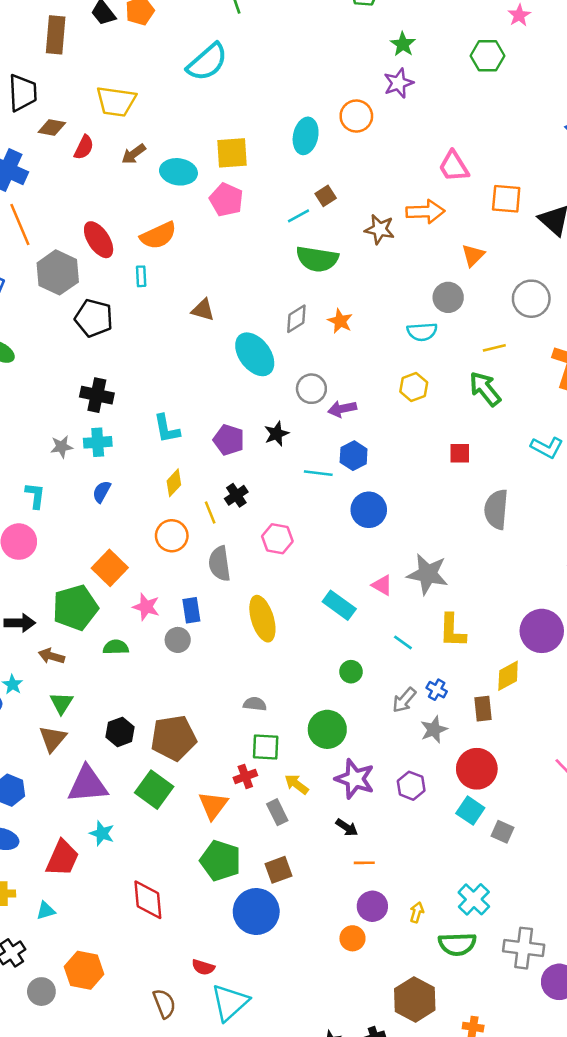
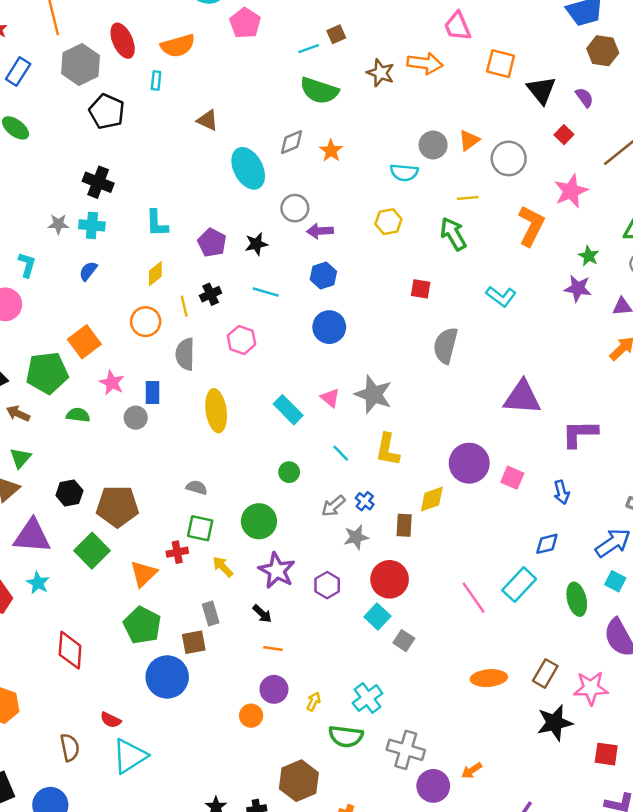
orange triangle: (473, 255) -> (469, 140), moved
cyan line: (318, 473) -> (266, 292), moved
gray rectangle: (277, 812) -> (211, 613), moved

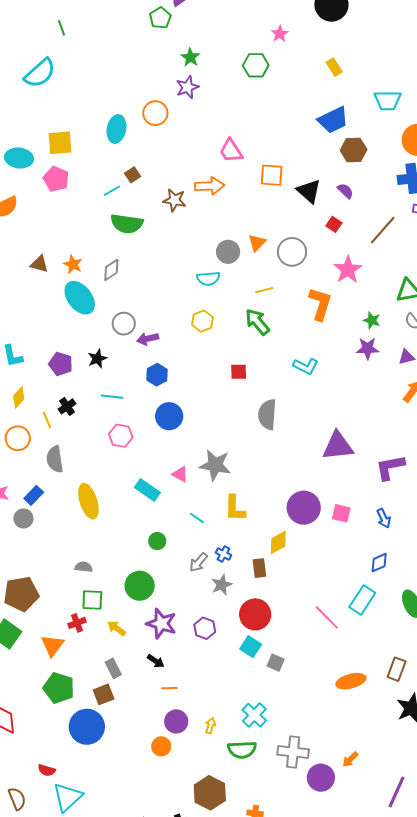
orange star: (331, 151) -> (73, 264), moved
pink hexagon: (242, 340) -> (121, 436), moved
blue rectangle: (153, 392) -> (34, 495), turned 54

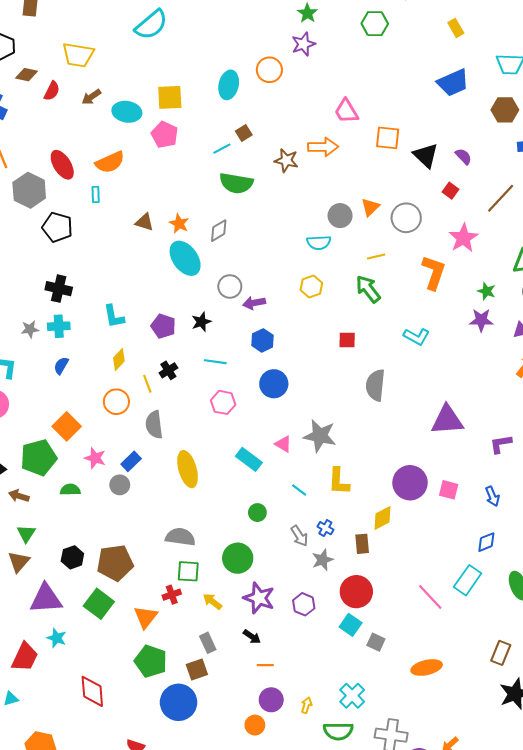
brown hexagon: (354, 150) -> (505, 110), moved
purple L-shape: (390, 467) -> (501, 444), size x0.7
gray arrow: (198, 562) -> (299, 536), turned -75
gray semicircle: (84, 567) -> (180, 537), size x1.6
orange ellipse: (351, 681) -> (427, 667), moved

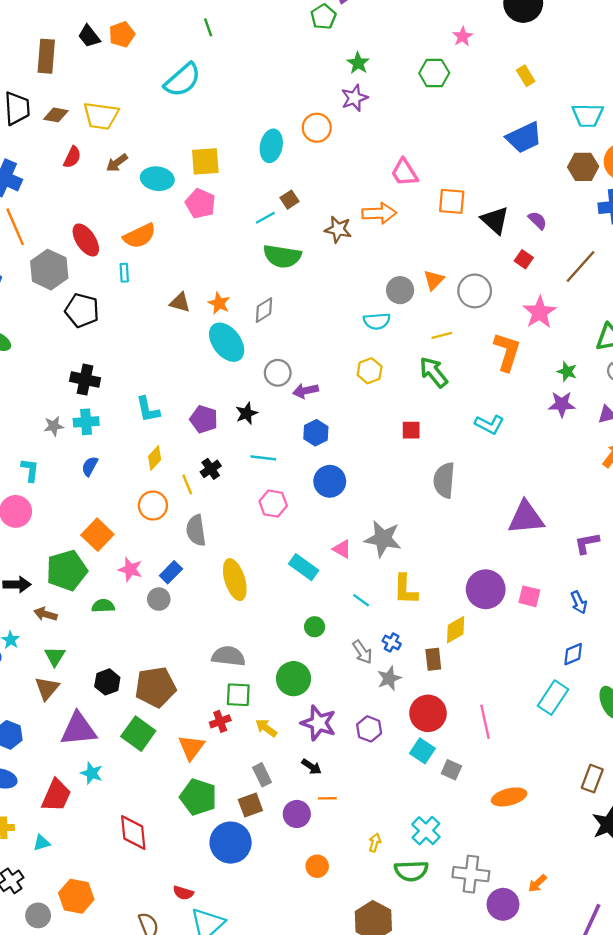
brown diamond: (27, 75) -> (56, 115), moved
pink line: (430, 597) -> (485, 722), moved, turned 32
purple circle: (271, 700) -> (297, 814), moved

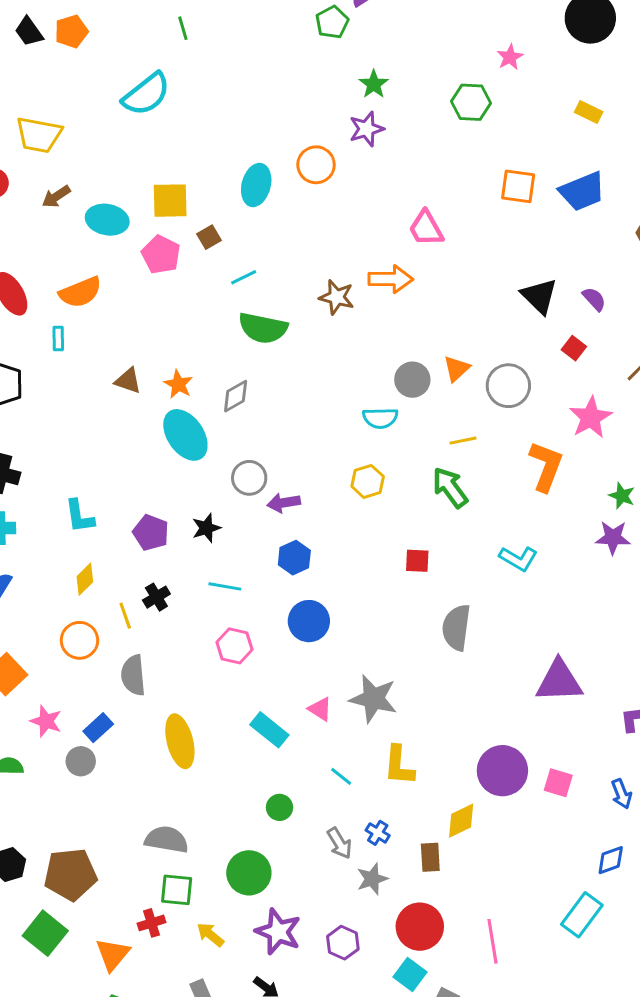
yellow rectangle: (526, 76) -> (589, 112), turned -36
brown square: (290, 200) -> (209, 237), moved
orange square: (452, 201) -> (518, 186), moved

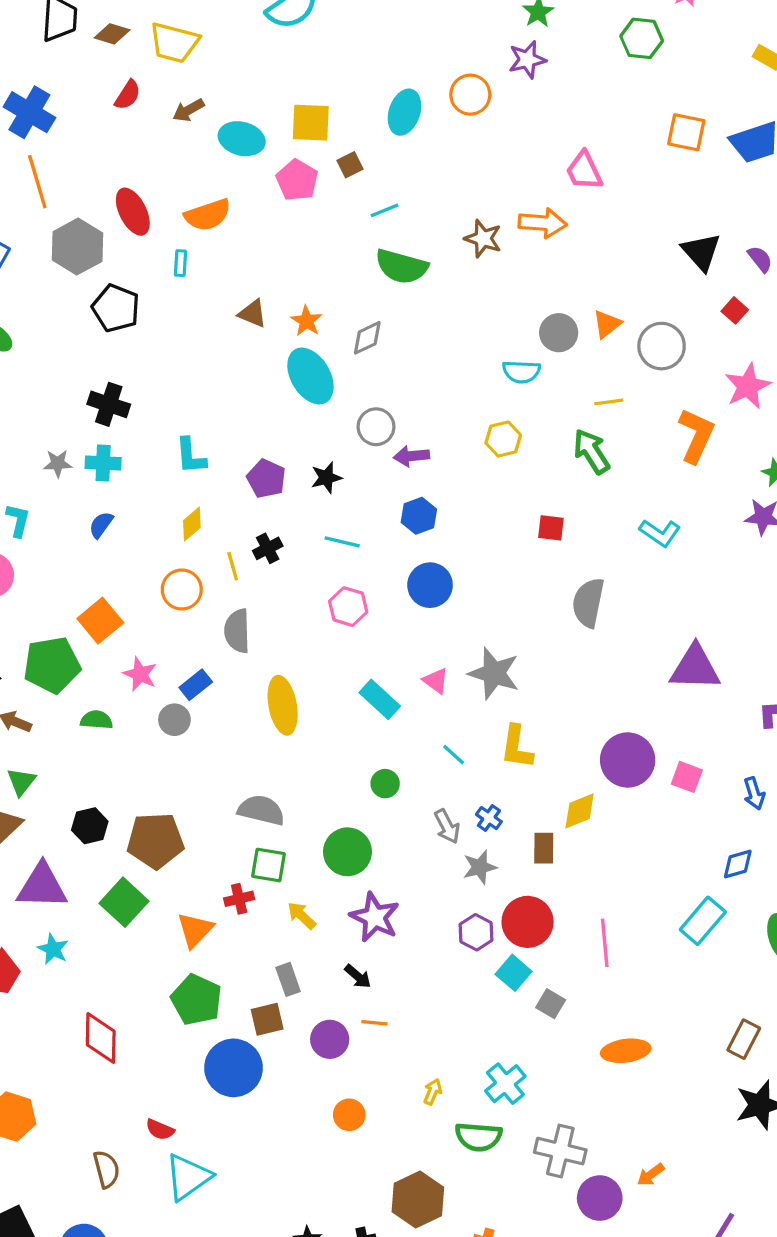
purple hexagon: (343, 943) -> (476, 932), moved

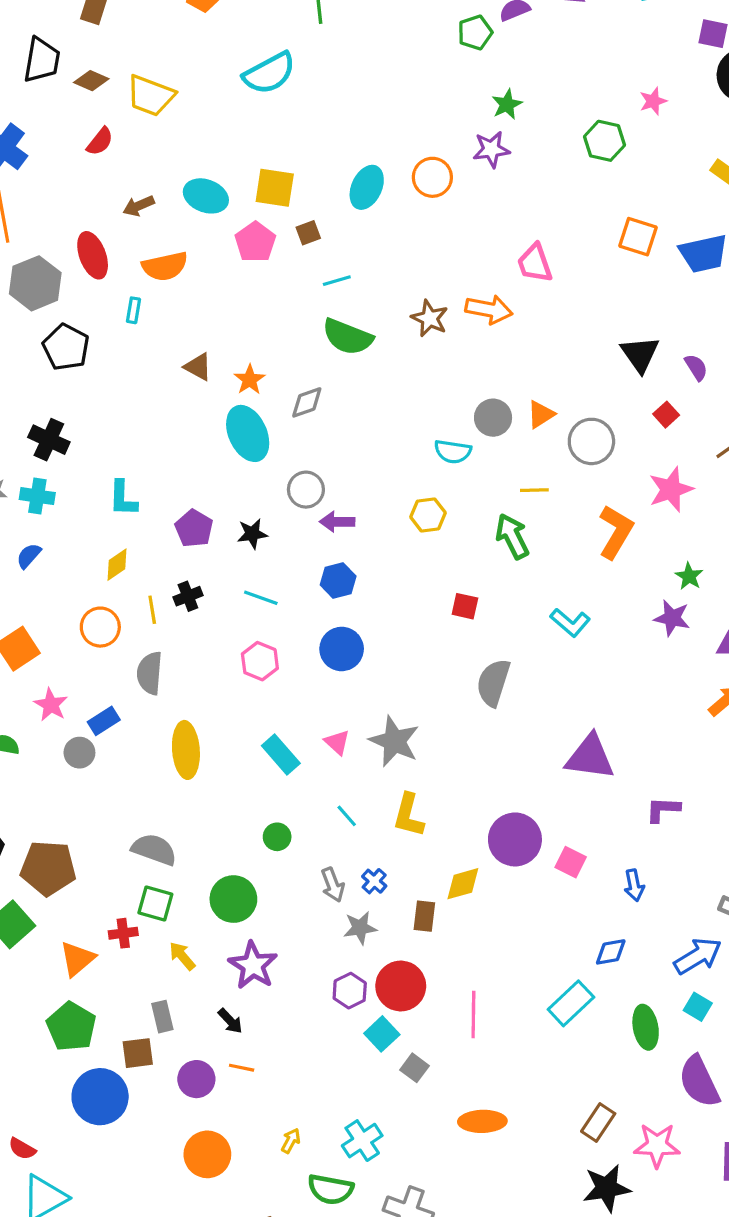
brown arrow: (188, 110) -> (139, 206), moved
orange circle: (349, 1115) -> (207, 1154), size x1.5

